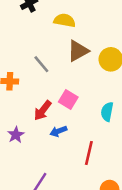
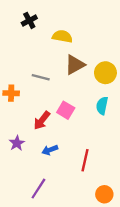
gray line: (41, 64) -> (41, 77), turned -36
cyan semicircle: (107, 112) -> (102, 106), moved
blue arrow: (58, 131) -> (50, 150), moved

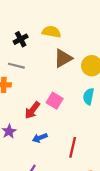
black cross: (29, 20) -> (21, 39), moved
gray line: (41, 77) -> (16, 66), moved

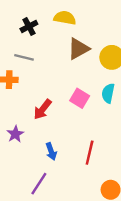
pink square: (55, 101) -> (80, 98), moved
blue arrow: (40, 138) -> (51, 151), moved, turned -88

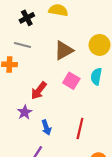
brown triangle: (78, 49) -> (64, 50), moved
purple star: (15, 134) -> (25, 112), moved

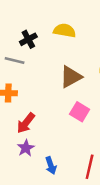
gray line: (22, 45) -> (15, 61), moved
red arrow: (39, 91) -> (26, 123), moved

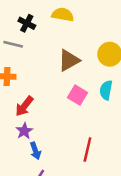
black cross: (28, 39) -> (27, 23), turned -35
blue arrow: (51, 166) -> (35, 151), moved

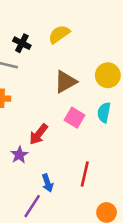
yellow semicircle: (63, 15) -> (59, 34), turned -45
red arrow: (24, 106) -> (39, 134), moved
blue arrow: (35, 151) -> (48, 183), moved

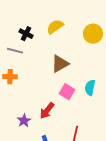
yellow circle: (108, 75) -> (93, 34), moved
red arrow: (39, 134) -> (47, 111), moved

